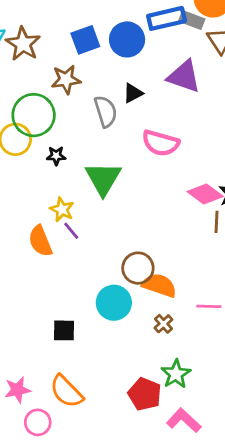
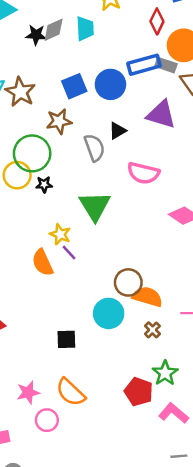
black star: (56, 156) -> (44, 184), moved

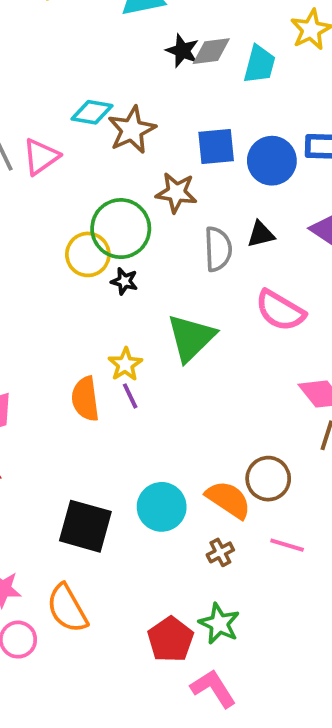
brown circle: (128, 282) -> (268, 479), moved
black square: (66, 339) -> (85, 526), size x1.6
green star: (165, 373) -> (219, 624), turned -30

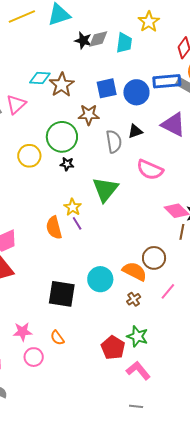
yellow circle: (88, 254) -> (29, 156), moved
pink line: (287, 545) -> (168, 291), turned -60
orange semicircle: (67, 608) -> (57, 338), size x0.6

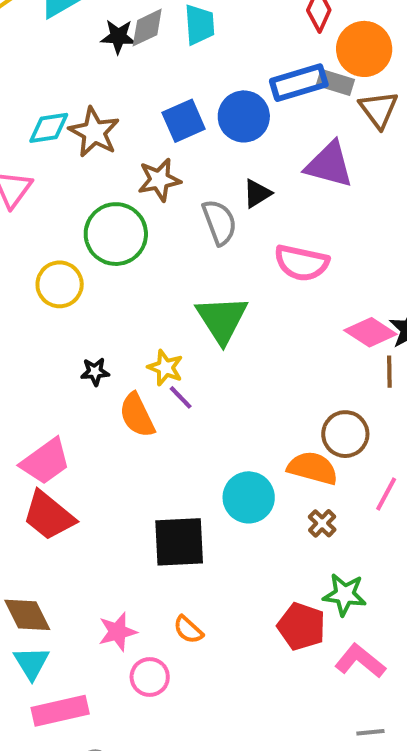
black star: (67, 164) -> (95, 372), moved

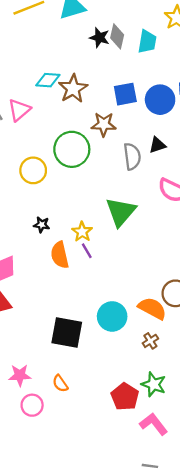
gray diamond: (147, 28) -> (117, 36), turned -65

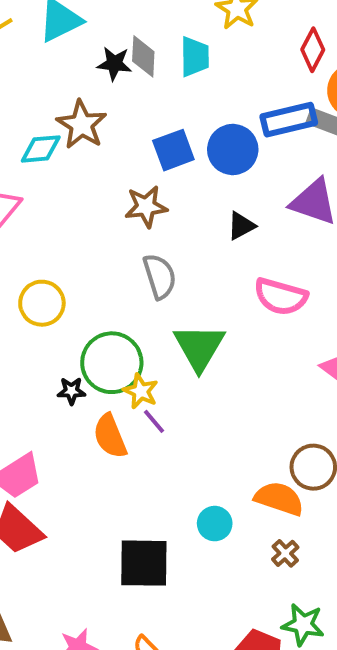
brown star: (73, 89) -> (82, 125), moved
green circle: (72, 149) -> (112, 363), moved
gray semicircle: (132, 156) -> (160, 276), moved
cyan circle: (112, 316) -> (215, 524), size x0.7

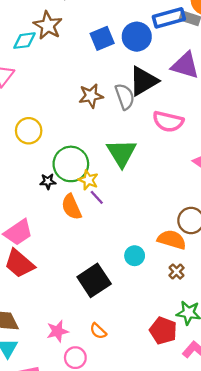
brown star: (146, 207) -> (91, 96), moved
black triangle: (241, 226) -> (143, 81), size x1.8
gray semicircle: (160, 276) -> (125, 97), moved
black square: (144, 563) -> (94, 280), turned -32

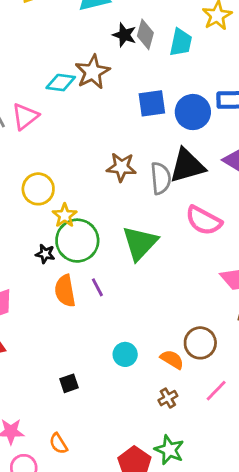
yellow star: (88, 180) -> (65, 215), moved
orange semicircle: (172, 240) -> (172, 359), size x0.7
cyan circle: (135, 256) -> (125, 354), moved
black square: (94, 280) -> (69, 383), size x0.5

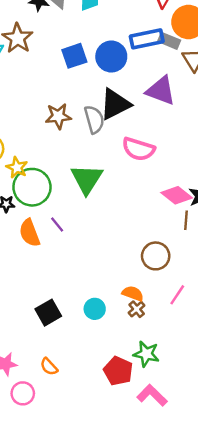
cyan circle: (125, 354) -> (95, 309), moved
orange semicircle: (172, 359) -> (133, 293), moved
black square: (69, 383) -> (48, 313), size x1.5

